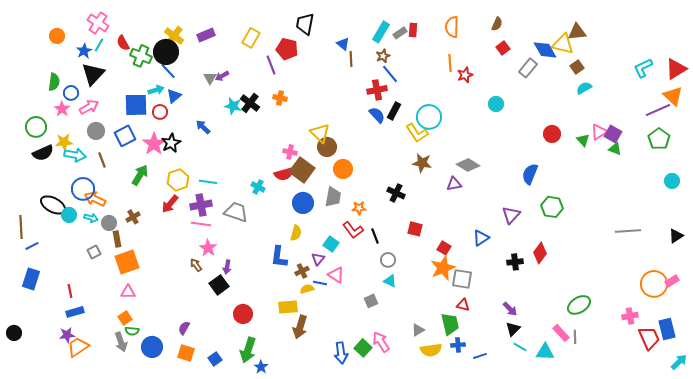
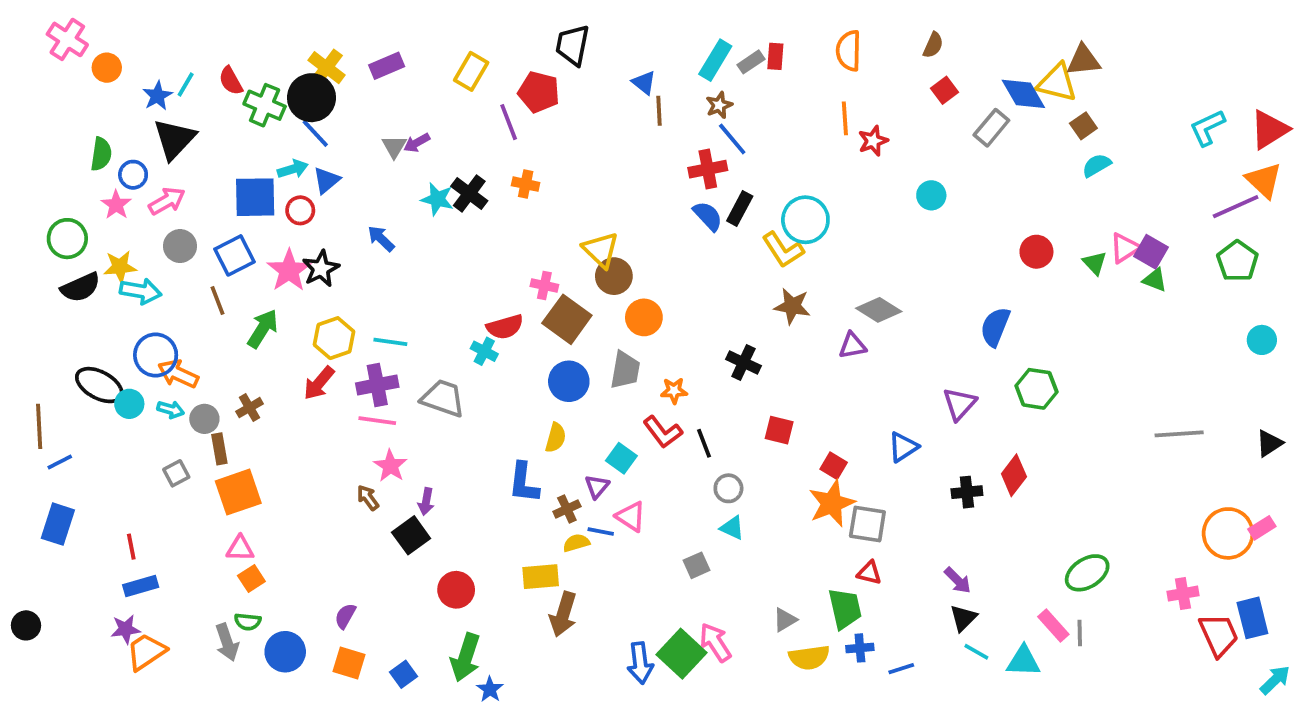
pink cross: (98, 23) -> (67, 39), moved
brown line: (102, 160) -> (218, 301), moved
red semicircle: (284, 174) -> (505, 327), moved
orange square: (125, 318) -> (251, 578), moved
green square: (363, 348) -> (681, 654), size x1.4

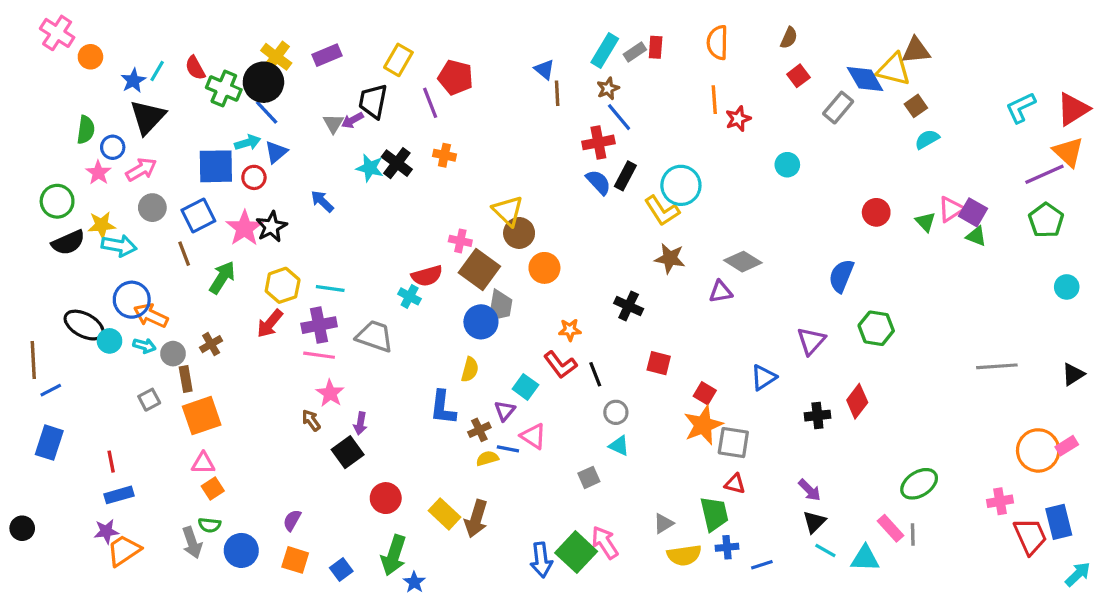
black trapezoid: (573, 45) -> (373, 101), moved
gray trapezoid: (625, 370) -> (500, 306), moved
yellow rectangle: (541, 577) -> (444, 514), moved, turned 48

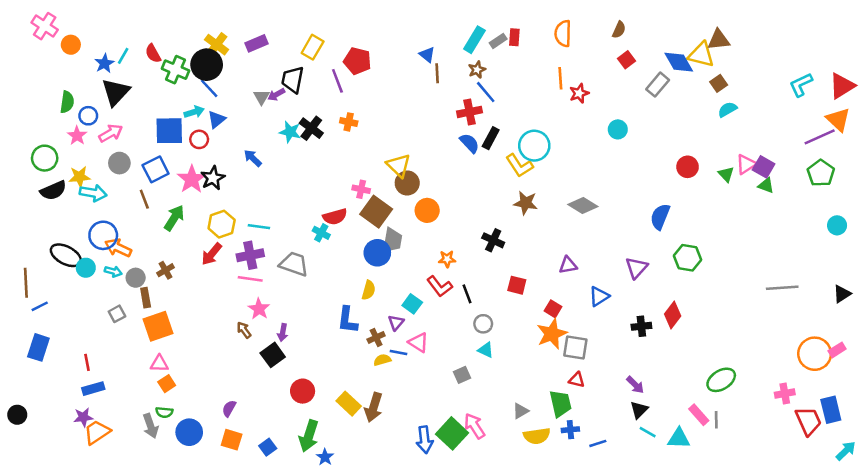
purple triangle: (721, 292) -> (568, 265), moved

